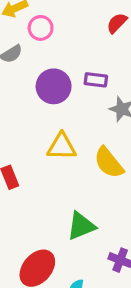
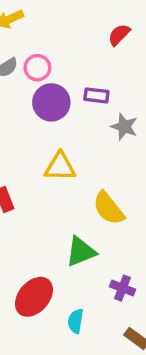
pink circle: (41, 28) -> (37, 68), moved
yellow semicircle: (109, 163) -> (109, 208), moved

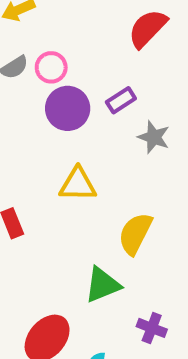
red semicircle: (119, 35) -> (148, 28), size x1.5
purple rectangle: (96, 95) -> (121, 100), turned -40
yellow semicircle: (109, 208) -> (135, 234), turned 66

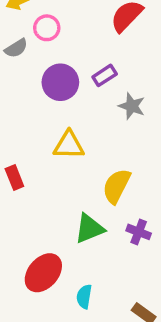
pink circle: (51, 67) -> (47, 28), moved
purple cross: (152, 328) -> (139, 232), moved

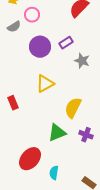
yellow triangle: (69, 145) -> (45, 84), turned -30

